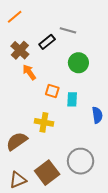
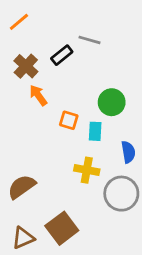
green circle: (78, 63) -> (112, 102), moved
yellow cross: (44, 122) -> (87, 170), moved
gray circle: (81, 161) -> (121, 194), moved

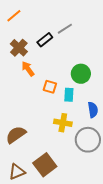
gray line: (89, 40) -> (65, 29), turned -49

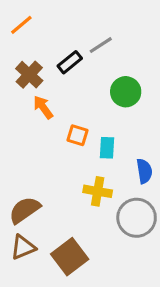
green circle: (81, 74) -> (126, 92), moved
brown triangle: (17, 172) -> (23, 247), moved

